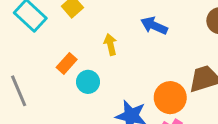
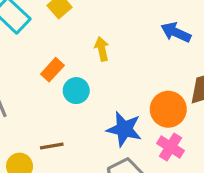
blue arrow: (154, 26) -> (176, 32), moved

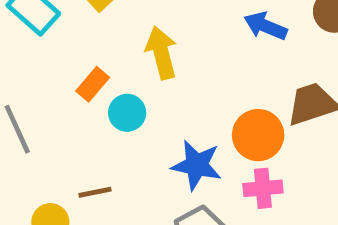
yellow arrow: (102, 49) -> (161, 53), size x1.5
pink cross: (170, 147) -> (263, 188), turned -36

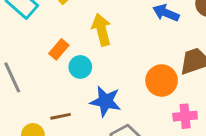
blue star: (197, 165) -> (105, 101), moved
pink cross: (263, 188) -> (185, 116), moved

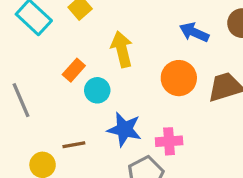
orange circle: (162, 80) -> (179, 78), moved
pink cross: (185, 116) -> (169, 141), moved

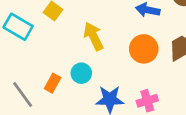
orange rectangle: (74, 70) -> (53, 83), moved

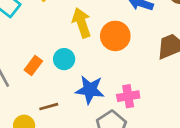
orange circle: (144, 49) -> (115, 36), moved

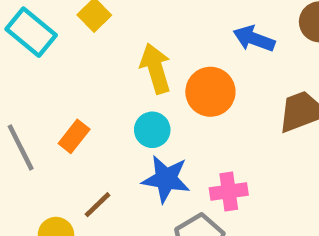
cyan circle: (64, 59) -> (152, 130), moved
brown line: (49, 107) -> (98, 205), turned -30

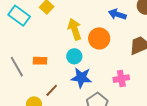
orange rectangle: (74, 136) -> (40, 61), turned 56
pink cross: (229, 191) -> (121, 79), moved

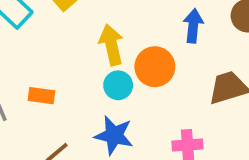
blue arrow: (117, 14) -> (193, 26), turned 72
cyan circle: (74, 56) -> (118, 85), moved

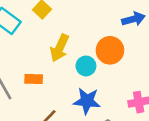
blue arrow: (193, 26) -> (133, 19), turned 75
yellow arrow: (111, 45) -> (60, 48), moved, turned -136

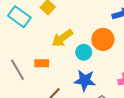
yellow arrow: (60, 48) -> (62, 38), turned 30

